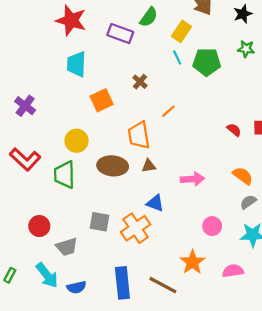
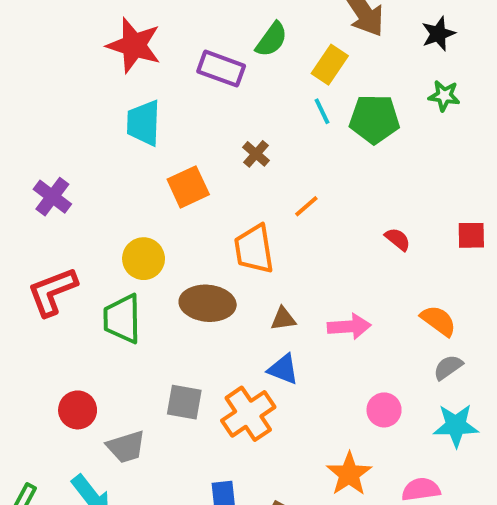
red semicircle: (234, 130) -> (398, 239), moved
red L-shape: (25, 159) -> (52, 292), turned 116
brown triangle: (149, 166) -> (283, 319), moved

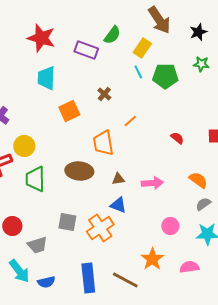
yellow circle: (144, 259) -> (24, 146), moved

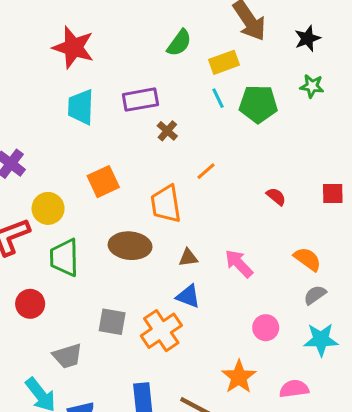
yellow rectangle: (142, 48) -> (224, 62), turned 36
purple rectangle: (86, 50) -> (140, 100), moved, turned -30
orange square: (69, 111) -> (103, 182), moved
pink arrow: (152, 183) -> (239, 264), turned -130
red circle: (12, 226) -> (30, 304), moved

